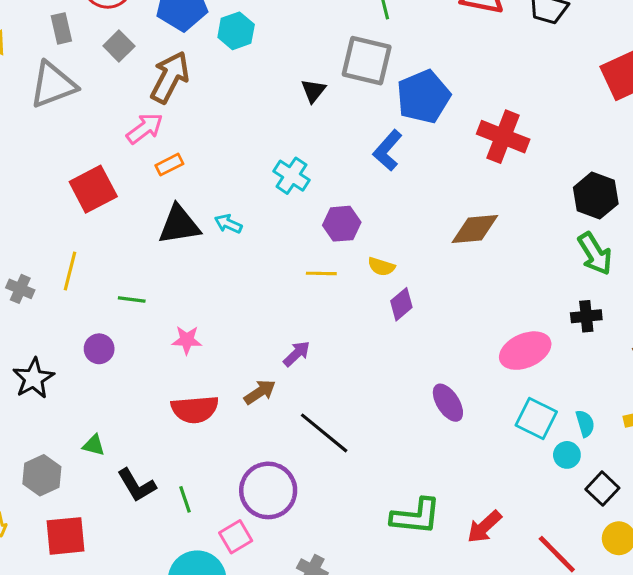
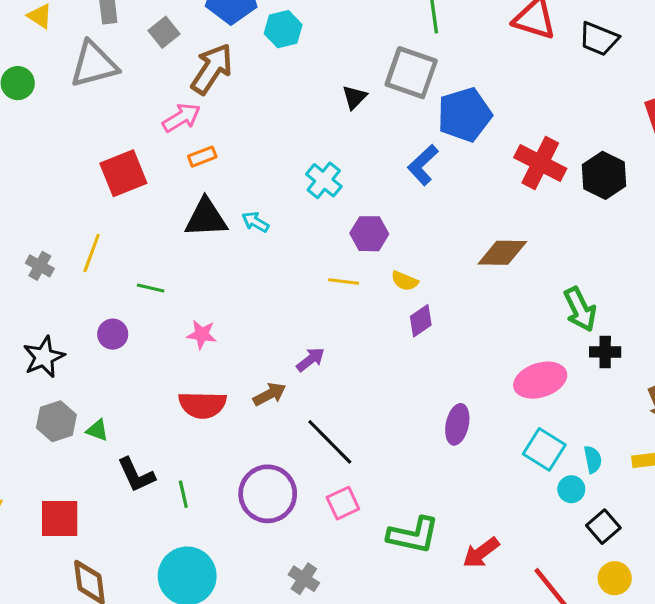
black hexagon: (596, 196) -> (604, 175), moved
green arrow: (595, 254) -> (580, 309), moved
purple ellipse: (448, 403) -> (457, 424), turned 39
gray hexagon: (42, 475) -> (56, 421), moved
pink square: (236, 537) -> (343, 503), moved

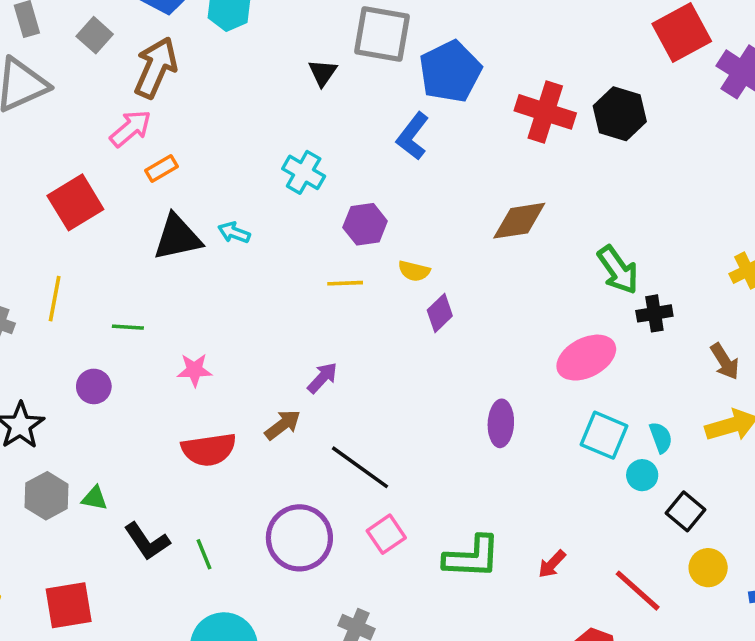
red arrow: (481, 553) -> (552, 564), size x0.7

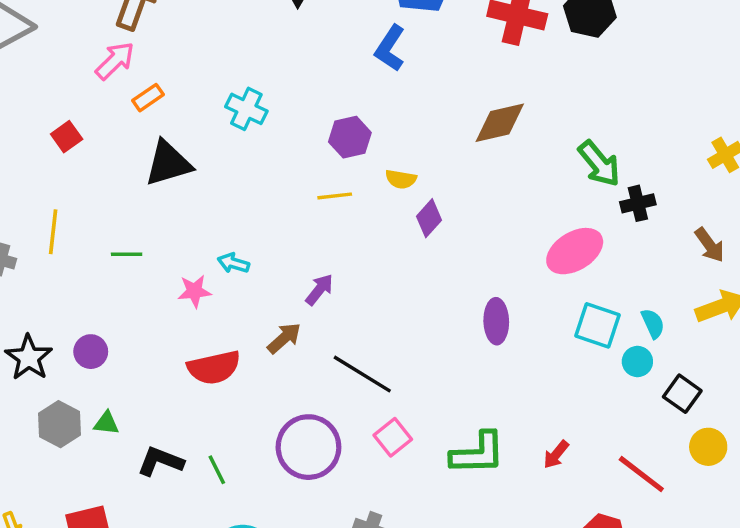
cyan cross: (304, 172) -> (246, 109), moved
red square: (75, 202) -> (67, 137), size x0.6
cyan arrow: (234, 233) -> (233, 263), moved
purple circle: (94, 386) -> (91, 352), moved
black L-shape: (147, 541) -> (160, 461), turned 150

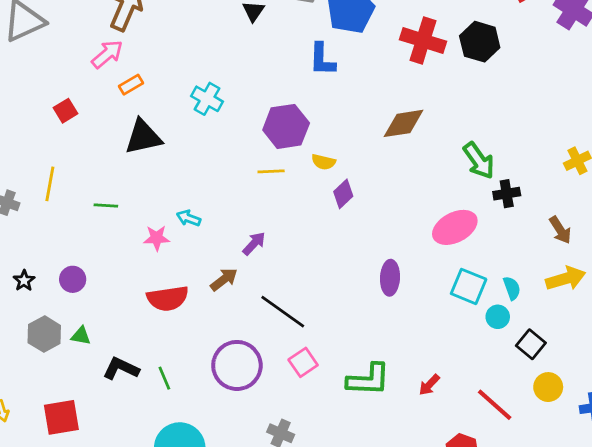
blue L-shape: (390, 48) -> (322, 59), turned -36
purple hexagon: (350, 137) -> (286, 126), size x1.4
black star: (29, 358) -> (24, 281), size x0.6

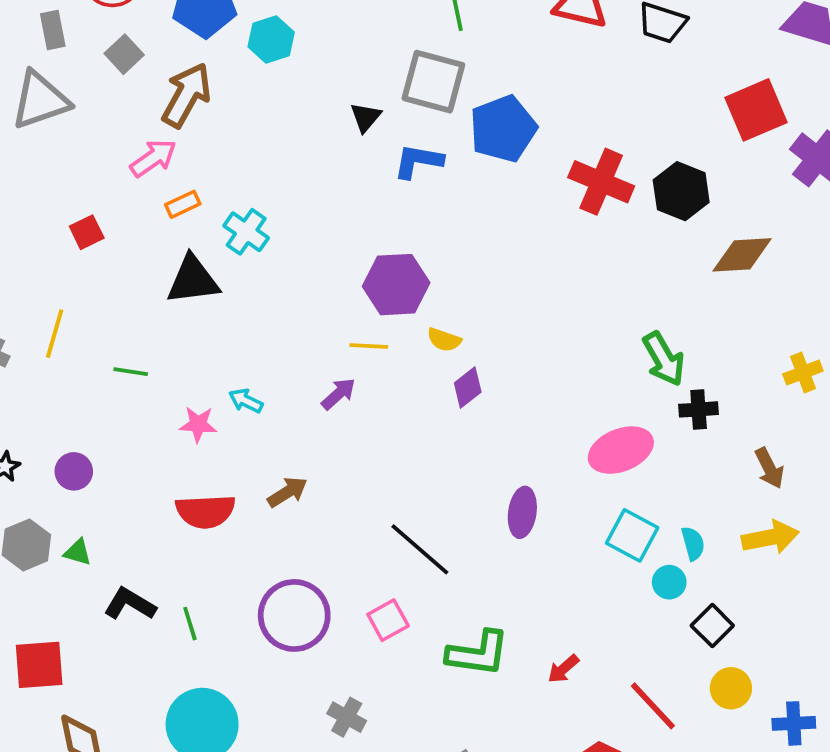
blue L-shape: (322, 59) -> (418, 161), moved, turned 93
cyan cross: (207, 99) -> (246, 232), moved
brown diamond: (404, 123) -> (742, 255), moved
purple arrow: (254, 243) -> (339, 394), moved
black line: (283, 312) -> (420, 549), moved

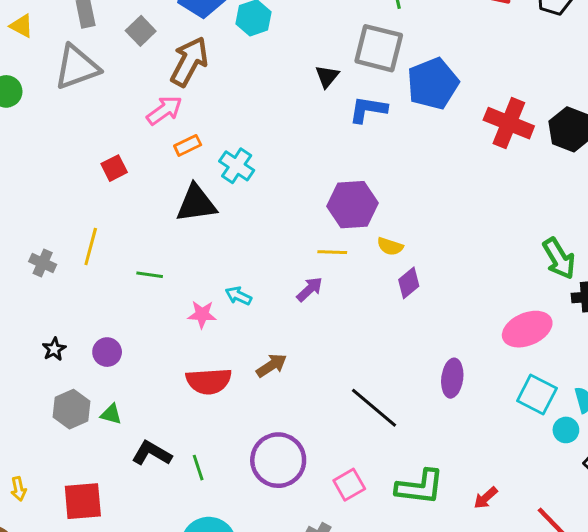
pink square: (388, 620) -> (349, 485), moved

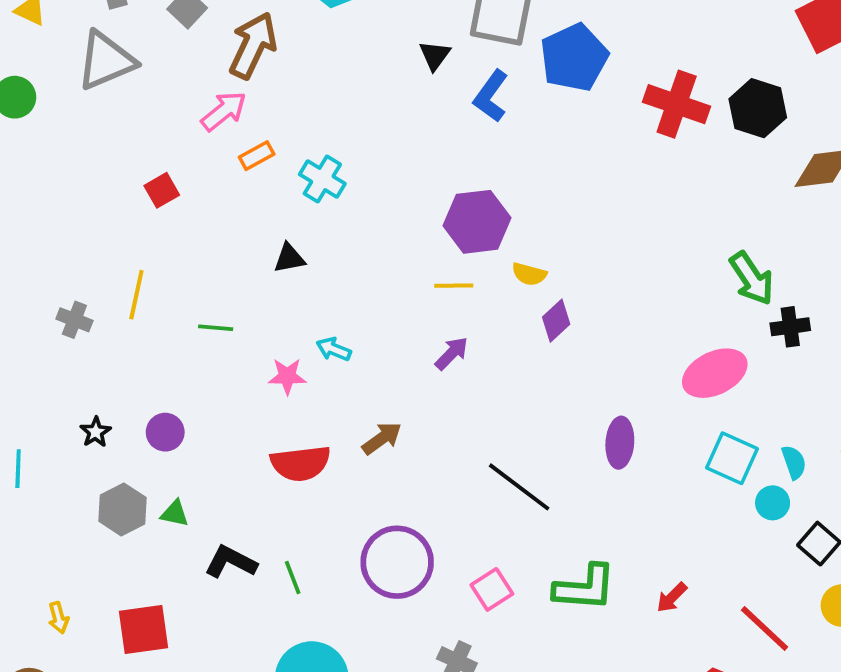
blue L-shape: (368, 110) -> (491, 96), turned -60
black triangle: (196, 203) -> (289, 258), moved, size x0.6
purple arrow: (310, 289) -> (452, 353), moved

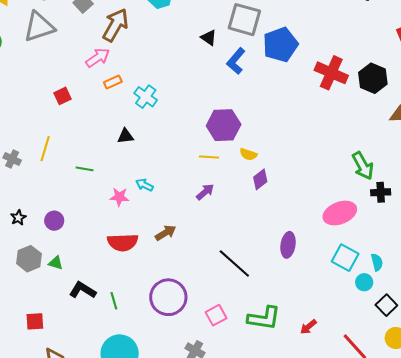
black triangle: (435, 55) -> (209, 38), turned -36
red square: (144, 629) -> (35, 321), size x0.7

